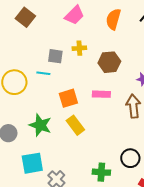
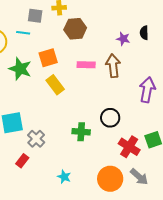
brown hexagon: (109, 62) -> (75, 29), moved
pink rectangle: (101, 94) -> (86, 65), moved
green star: (40, 125) -> (20, 69), moved

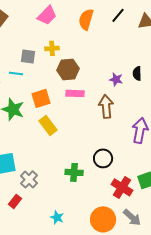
pink rectangle: (86, 65) -> (75, 93), moved

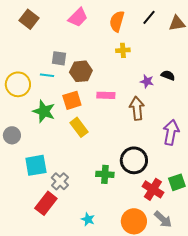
yellow cross: (52, 48) -> (123, 50), moved
brown hexagon: (68, 69) -> (81, 71), moved
black semicircle: (137, 73) -> (168, 75), turned 112
black circle: (103, 158) -> (134, 160), size x1.4
red rectangle: (15, 201) -> (46, 203), size x1.6

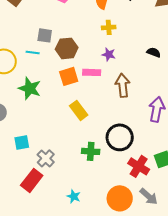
purple star: (147, 81) -> (109, 54), moved
orange square: (72, 100) -> (69, 76), moved
yellow rectangle: (79, 127) -> (79, 110), moved
cyan square: (36, 165) -> (22, 142), size x0.7

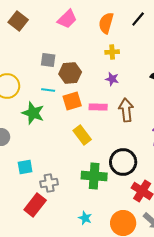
cyan line: (33, 52) -> (48, 90), moved
pink rectangle: (92, 72) -> (98, 107), moved
green cross: (91, 151) -> (94, 176), size x1.4
gray cross: (46, 158) -> (49, 183), turned 36
cyan star: (74, 196) -> (85, 218), moved

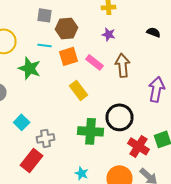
pink rectangle: (98, 107) -> (94, 62), turned 36
cyan square: (25, 167) -> (22, 122), turned -35

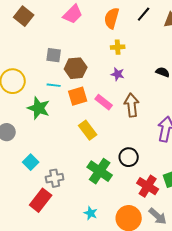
black circle: (120, 117) -> (129, 157), size x0.7
green cross: (90, 131) -> (100, 171), turned 30

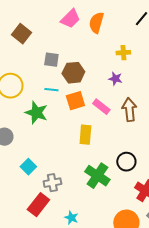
brown square: (24, 16) -> (21, 34), moved
orange semicircle: (112, 18) -> (96, 23), moved
yellow cross: (118, 47) -> (123, 53), moved
yellow rectangle: (88, 130) -> (85, 135), turned 42
cyan star: (91, 213) -> (71, 218), moved

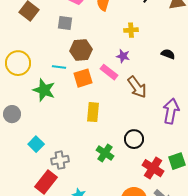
gray square: (51, 60) -> (65, 23), moved
pink rectangle: (101, 107) -> (109, 72), moved
brown arrow: (129, 110) -> (137, 87), turned 150
green cross: (97, 176) -> (105, 153), size x0.7

